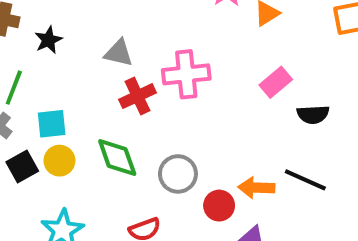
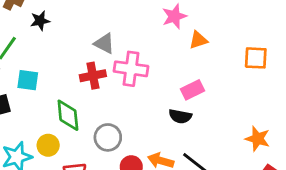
gray triangle: (119, 53) -> (104, 43), moved
black semicircle: (313, 114) -> (180, 116), moved
yellow circle: (59, 161) -> (48, 145), moved

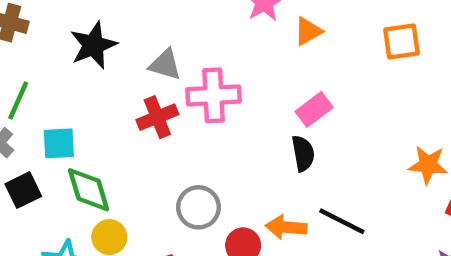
black star: (40, 21) -> (93, 45), moved, size x1.5
green diamond: (68, 115) -> (89, 190), moved
black semicircle: (180, 116) -> (303, 153), turned -100

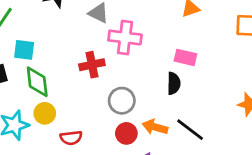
pink rectangle: (314, 109) -> (185, 57), turned 40
red cross: (157, 117) -> (92, 65), moved
gray circle: (198, 207) -> (122, 101), moved

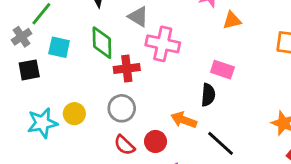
green diamond: (37, 82) -> (102, 43), moved
gray circle: (122, 101) -> (122, 108), moved
orange arrow: (155, 127) -> (184, 120), moved
red semicircle: (71, 138) -> (124, 145), moved, turned 45

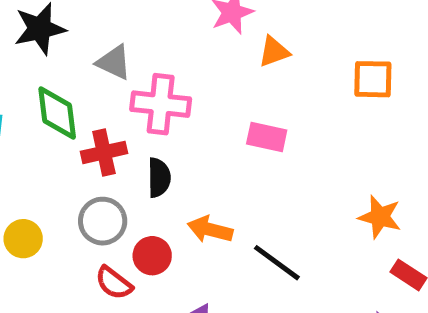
black semicircle: (208, 95) -> (159, 178), moved
red circle: (156, 141) -> (152, 256), moved

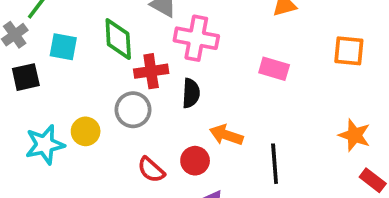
orange square: (373, 79) -> (349, 51), moved
gray circle: (103, 221) -> (133, 110), moved
red circle: (152, 256) -> (195, 161), moved
black line: (277, 263) -> (275, 164), turned 45

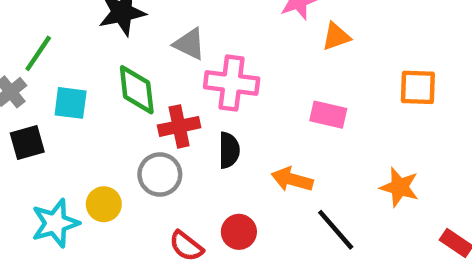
orange arrow: (226, 135) -> (292, 179), moved
orange star: (354, 135) -> (399, 187), moved
black line: (275, 164) -> (336, 230), turned -33

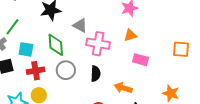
orange triangle: (336, 37) -> (130, 35), moved
red cross: (179, 126) -> (36, 71), moved
gray circle: (160, 174) -> (66, 70), moved

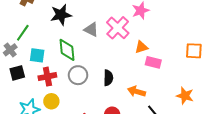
orange triangle: (130, 35) -> (141, 47), moved
pink cross: (98, 44) -> (118, 28), moved, turned 35

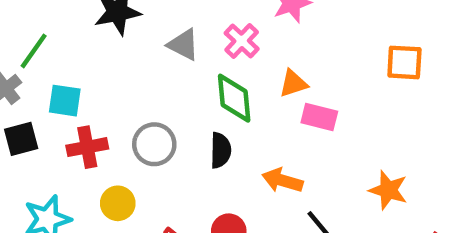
pink cross: (118, 28) -> (242, 41), size x0.7
green diamond: (67, 50) -> (234, 98), moved
orange square: (194, 51) -> (404, 62), moved
yellow circle: (51, 101) -> (118, 203), moved

